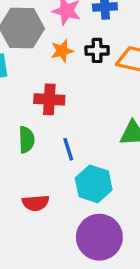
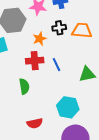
orange star: (62, 51) -> (40, 39), moved
blue line: (68, 149) -> (56, 65), moved

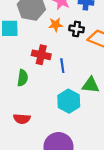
orange star: (40, 39) -> (56, 25), moved
cyan hexagon: (68, 107) -> (69, 101), moved

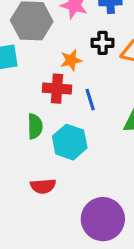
orange star: (56, 25) -> (71, 60), moved
cyan hexagon: (69, 101) -> (70, 142), moved

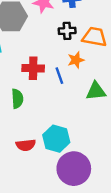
orange star: (71, 60) -> (76, 60), moved
cyan hexagon: (70, 142) -> (56, 139), moved

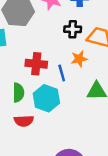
cyan hexagon: (56, 139) -> (46, 98), moved
red semicircle: (26, 145) -> (24, 121), moved

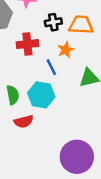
red cross: (36, 64) -> (27, 44), moved

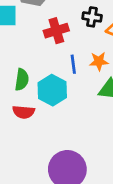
red cross: (27, 44) -> (56, 31), turned -30
orange star: (66, 50) -> (99, 61), moved

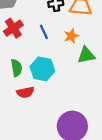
red cross: (56, 31) -> (13, 28), moved
blue line: (73, 64) -> (44, 32), moved

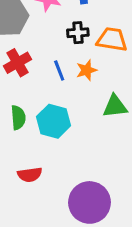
orange star: (71, 36) -> (87, 70), moved
red semicircle: (25, 92) -> (30, 175), moved

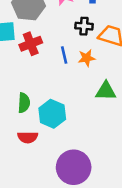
green semicircle: (18, 117) -> (24, 103), moved
cyan hexagon: (53, 121) -> (52, 114), moved

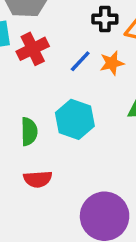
blue line: (64, 55) -> (80, 61), turned 60
cyan hexagon: (52, 114) -> (75, 119), moved

